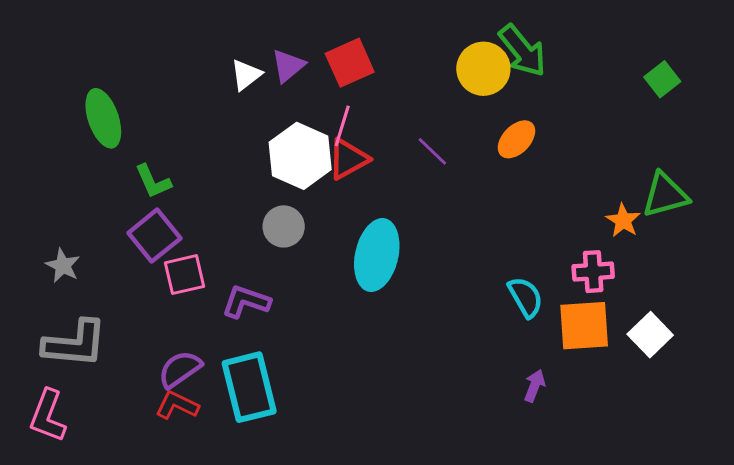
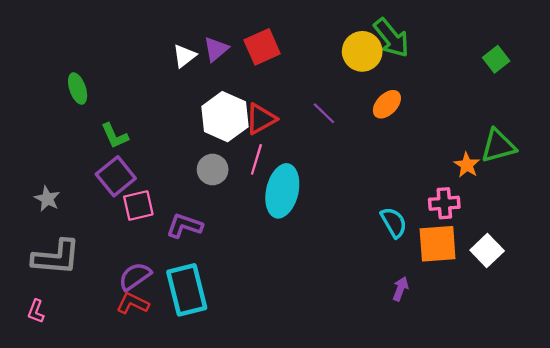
green ellipse: (103, 118) -> (78, 88), size x0.7
pink line: (342, 126) -> (256, 159), moved
pink L-shape: (48, 416) -> (36, 311), size x0.6

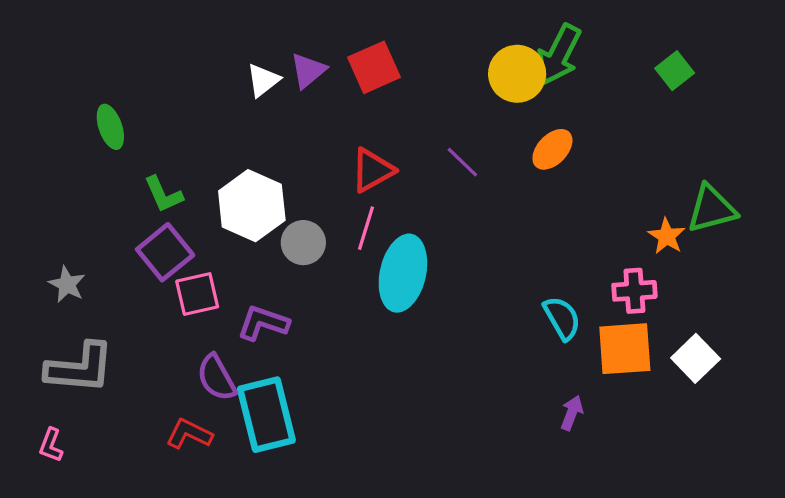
green arrow: (391, 38) -> (559, 54), turned 66
green square: (496, 59) -> (675, 71), moved
white hexagon: (225, 117) -> (252, 206), moved
purple semicircle: (135, 276) -> (216, 378), moved, turned -84

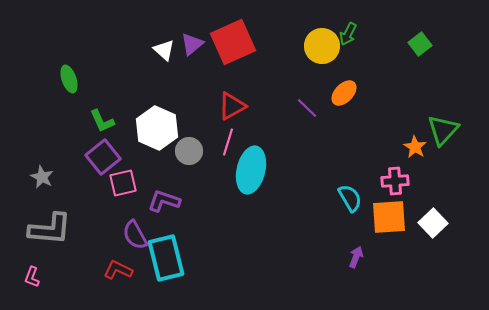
green arrow: (559, 54) -> (348, 34), size x0.6
red square: (374, 67) -> (233, 42), size x1.4
white triangle: (263, 80) -> (164, 50), turned -40
purple line: (462, 162) -> (307, 108), moved
green triangle: (712, 209) -> (443, 130), turned -32

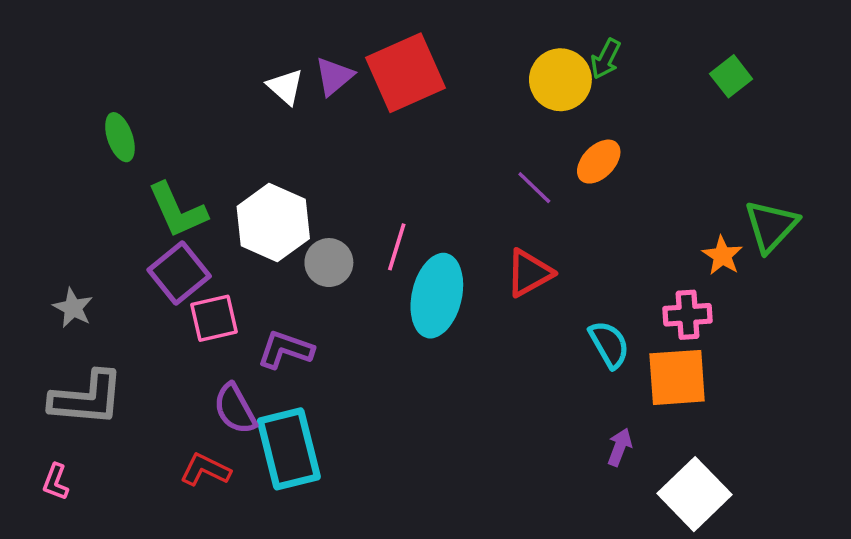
red triangle: (232, 106) -> (529, 273), moved
green L-shape: (102, 121) -> (177, 210), size x1.4
white square: (433, 223) -> (694, 494), moved, size x1.4

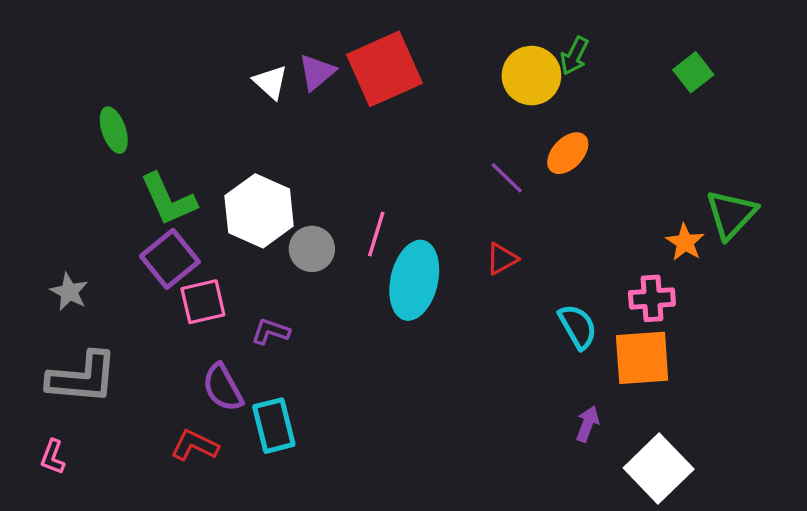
red triangle: (529, 273) -> (502, 259), size x0.7
purple L-shape: (285, 350) -> (271, 331), size x0.7
cyan rectangle: (289, 449) -> (274, 426), size x0.7

